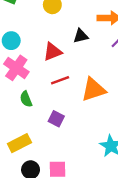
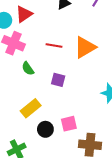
red triangle: (53, 52) -> (24, 14), moved
red line: (60, 80) -> (54, 46), turned 42

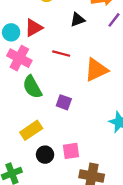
red line: (54, 46) -> (61, 54), moved
green semicircle: (28, 68) -> (32, 87), size x1.5

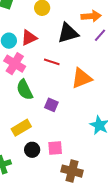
black triangle: (78, 20) -> (68, 33), size x1.6

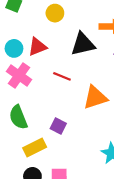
green semicircle: (25, 90) -> (18, 117), moved
yellow rectangle: (21, 128) -> (35, 148), moved

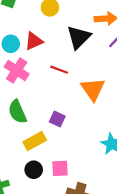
black triangle: (83, 44) -> (79, 37), turned -30
orange triangle: (95, 97) -> (93, 89), turned -45

